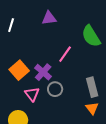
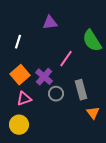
white line: (11, 25) -> (18, 42), moved
gray rectangle: (92, 87) -> (81, 90), moved
pink triangle: (32, 94) -> (24, 99), moved, turned 49

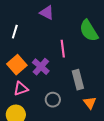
purple triangle: (50, 23) -> (47, 13), turned 35
pink line: (66, 59) -> (63, 49), turned -42
gray circle: (56, 94) -> (53, 100), moved

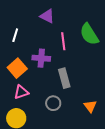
pink line: (63, 49) -> (63, 41), moved
purple cross: (41, 67) -> (41, 58), moved, turned -36
gray rectangle: (78, 80) -> (64, 78), moved

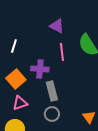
purple triangle: (47, 16) -> (57, 26), moved
gray rectangle: (64, 78) -> (52, 91), moved

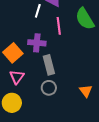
white line: (14, 46) -> (38, 11), moved
pink triangle: (20, 103) -> (17, 77), turned -35

